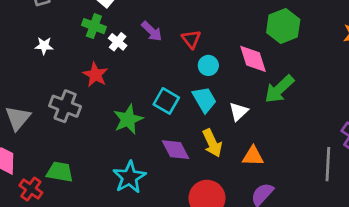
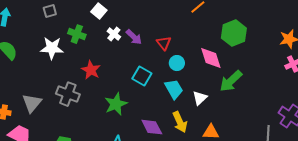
green cross: (94, 26) -> (77, 34), moved
white cross: (118, 42) -> (114, 34), moved
white star: (44, 46) -> (52, 48), size x1.6
cyan square: (166, 101) -> (142, 76), moved

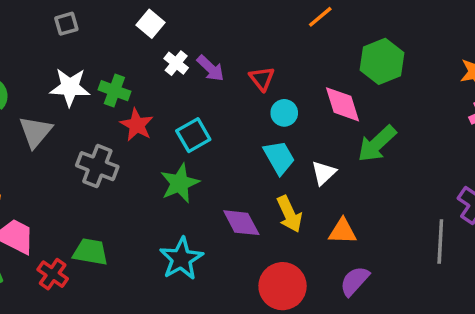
green cross: (77, 34) -> (114, 91), moved
cyan square: (142, 76) -> (193, 135), moved, turned 30
gray triangle: (32, 103) -> (36, 132), moved

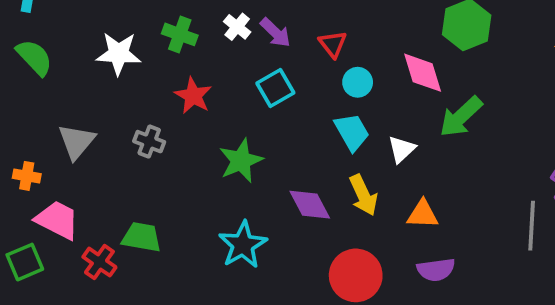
green cross: (114, 91) -> (180, 34), moved
gray triangle: (36, 132) -> (76, 142), moved
cyan square: (193, 135) -> (275, 88), moved
gray cross: (97, 166) -> (149, 142), size x0.7
purple semicircle: (355, 281) -> (436, 270), turned -140

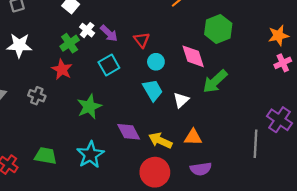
green cross: (180, 34) -> (70, 43), moved, turned 36
yellow arrow: (363, 195) -> (160, 140), moved, turned 140
green trapezoid: (142, 237) -> (46, 156), moved

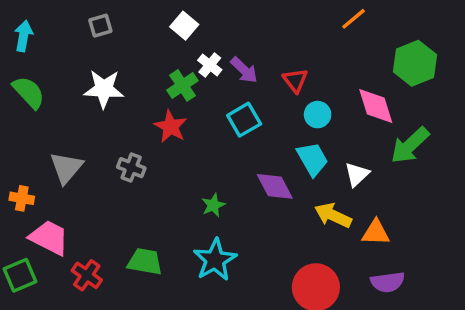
green star: (89, 107) -> (213, 205), moved, size x0.6
purple diamond: (129, 132) -> (275, 186), moved
yellow arrow: (160, 140) -> (333, 215), moved

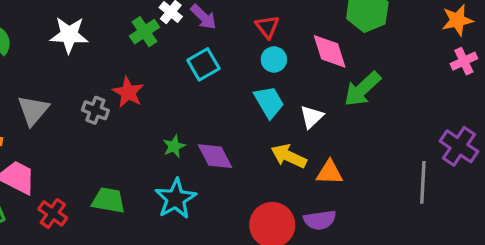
red triangle: (295, 80) -> (267, 27), moved
red star: (171, 127) -> (128, 92), moved
purple diamond: (275, 186) -> (215, 156), moved
purple semicircle: (388, 282) -> (320, 220), moved

